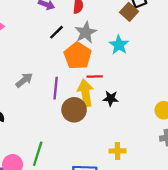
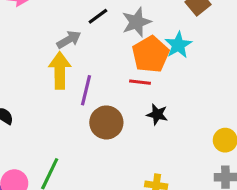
orange pentagon: (78, 56) -> (151, 54), moved
gray arrow: (24, 80) -> (69, 40), moved
yellow arrow: (85, 93) -> (60, 70), moved

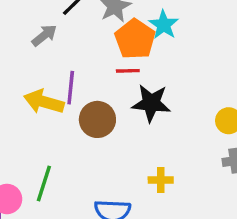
yellow arrow: (60, 70) -> (44, 102), moved, turned -66
black star: (157, 114) -> (151, 103), size x1.6

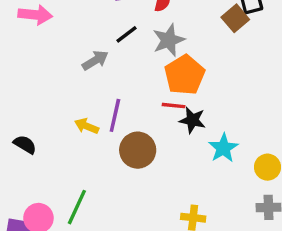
cyan star: (164, 25) -> (223, 148), moved
yellow arrow: (44, 102) -> (87, 126), size x0.6
black star: (151, 103) -> (192, 120), moved, size x0.7

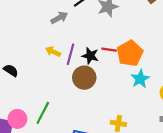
orange pentagon: (185, 75) -> (130, 53), moved
black star: (192, 120) -> (90, 56), moved
yellow arrow: (87, 126) -> (53, 52), moved

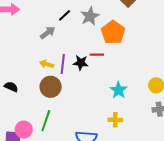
orange pentagon: (130, 53) -> (113, 32), moved
brown circle: (84, 78) -> (51, 87), moved
cyan star: (140, 79) -> (119, 90), moved

